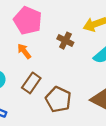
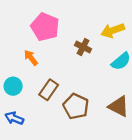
orange arrow: (24, 51) -> (31, 58), moved

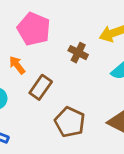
brown rectangle: (49, 90) -> (41, 87), moved

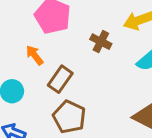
brown pentagon: (70, 122) -> (69, 117), moved

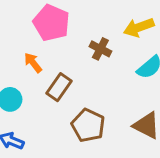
brown pentagon: (69, 117) -> (88, 125), moved

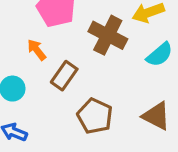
brown cross: (100, 49) -> (108, 35), size x1.6

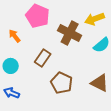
orange arrow: (37, 50) -> (15, 36), moved

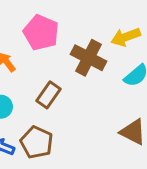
brown pentagon: (62, 83) -> (37, 142), moved

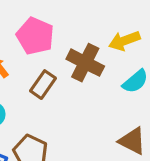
brown rectangle: (48, 95) -> (43, 85), moved

